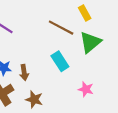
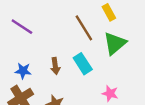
brown line: (61, 28) -> (84, 28), turned 30
brown arrow: (24, 72) -> (55, 66), moved

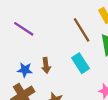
brown arrow: (55, 66) -> (46, 65), moved

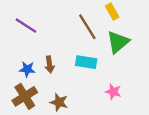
cyan rectangle: (80, 63) -> (86, 62), turned -48

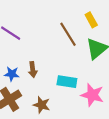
cyan rectangle: (86, 62) -> (67, 82), moved
pink star: (113, 92) -> (92, 95), size x1.5

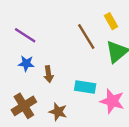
blue star: (12, 74) -> (26, 63), moved

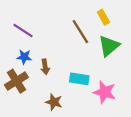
brown cross: (24, 106) -> (16, 81), moved

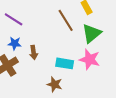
pink star: (105, 92) -> (90, 59), moved
brown star: (54, 102) -> (55, 84), moved

